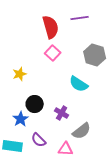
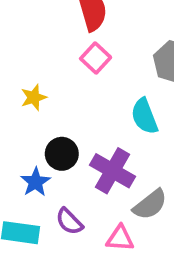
cyan semicircle: (79, 84) -> (144, 116), turned 36
purple cross: (62, 113) -> (113, 171), size x1.6

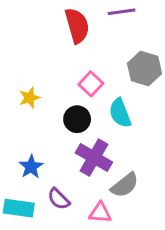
pink square: (96, 58) -> (91, 84), moved
black circle: (62, 154) -> (77, 119), moved

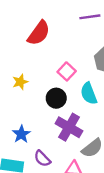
red semicircle: (77, 26) -> (39, 33), moved, turned 52

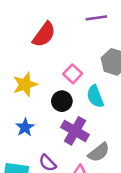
yellow star: (20, 82) -> (25, 84), size x1.5
blue star: (21, 134) -> (25, 127), moved

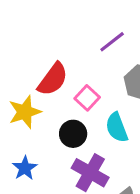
purple line: (96, 18) -> (112, 42), moved, turned -30
red semicircle: (44, 35) -> (53, 79), moved

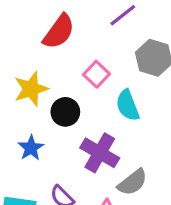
red semicircle: (53, 79) -> (59, 32), moved
black circle: (73, 134) -> (65, 112), moved

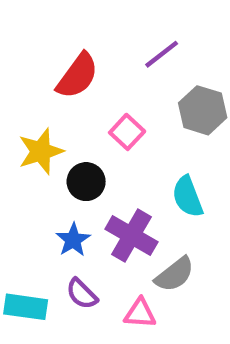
cyan semicircle: (128, 105) -> (188, 197), moved
blue star: (31, 148) -> (73, 240), moved

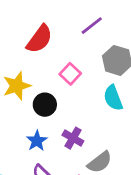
cyan semicircle: (188, 197) -> (113, 98), moved
purple cross: (131, 236) -> (73, 138), size x0.7

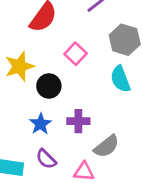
purple cross: (73, 138) -> (78, 121), turned -30

